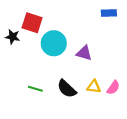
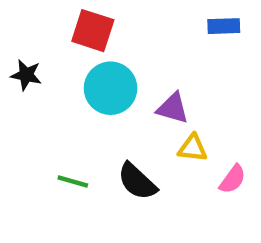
red square: (32, 23) -> (93, 31), moved
yellow triangle: (94, 87) -> (193, 148), moved

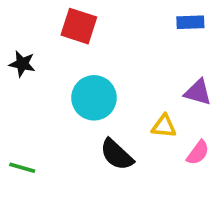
cyan circle: (111, 88) -> (94, 98), moved
purple triangle: (173, 108) -> (198, 92), moved
green line: (73, 181) -> (22, 168), moved

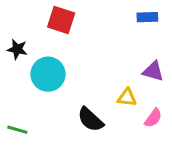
cyan circle: (94, 98) -> (48, 74), moved

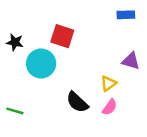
red square: (61, 20) -> (62, 36), moved
yellow triangle: (127, 98) -> (108, 83), turned -42
pink semicircle: (153, 118) -> (110, 107), moved

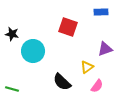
red square: (62, 36) -> (68, 27), moved
purple triangle: (131, 61) -> (105, 49), turned -35
pink semicircle: (110, 107) -> (97, 86), moved

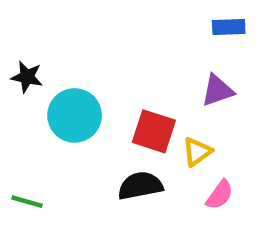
red square: (68, 27) -> (154, 131), moved
purple triangle: (105, 49) -> (217, 90), moved
black semicircle: (62, 82) -> (140, 186), turned 126

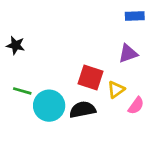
cyan circle: (75, 115) -> (49, 106), moved
pink semicircle: (220, 195) -> (136, 106), moved
green line: (27, 202) -> (22, 91), moved

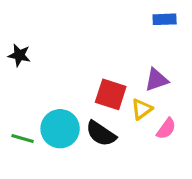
purple triangle: (128, 53) -> (156, 80), moved
green line: (22, 91) -> (23, 138), moved
black semicircle: (83, 110) -> (101, 134), turned -135

